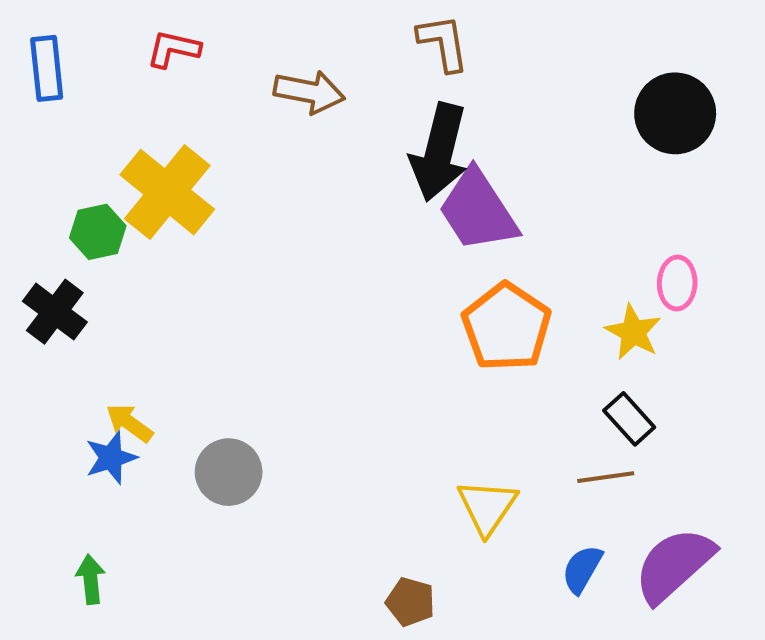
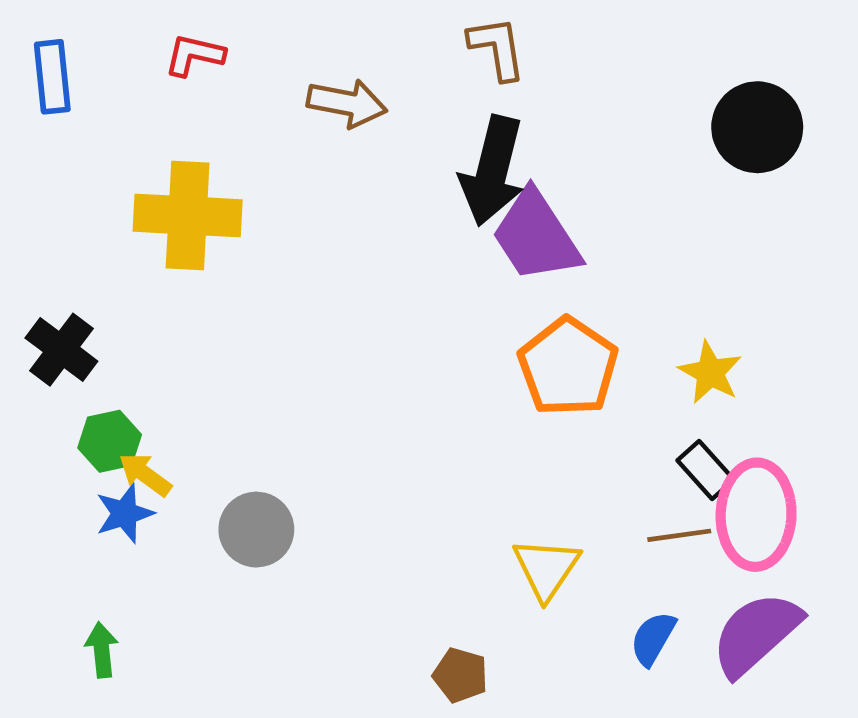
yellow cross: (167, 192) -> (188, 215), turned -36
green hexagon: (98, 232) -> (110, 441), moved
pink ellipse: (677, 283) -> (756, 515), moved, size x1.8

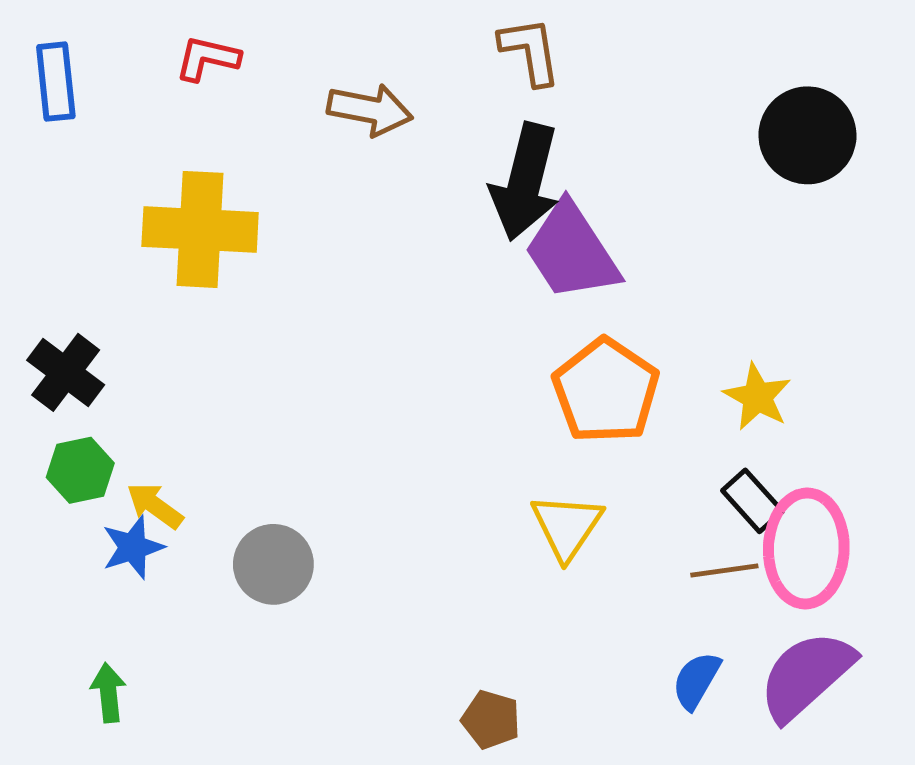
green hexagon: (110, 441) -> (80, 470), moved
yellow triangle: (546, 569) -> (567, 526), moved

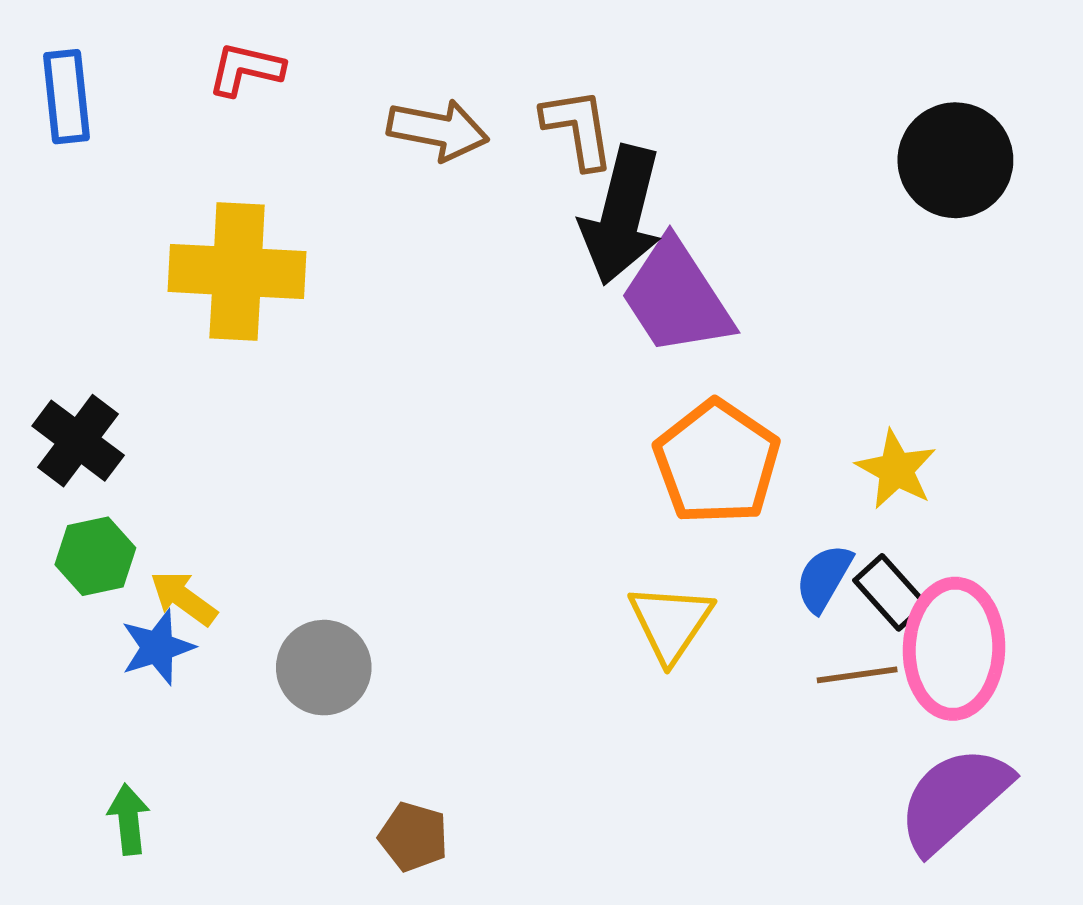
brown L-shape: (530, 51) -> (578, 128), moved
blue semicircle: (696, 680) -> (824, 578), moved
brown pentagon: (491, 720) -> (413, 837), moved

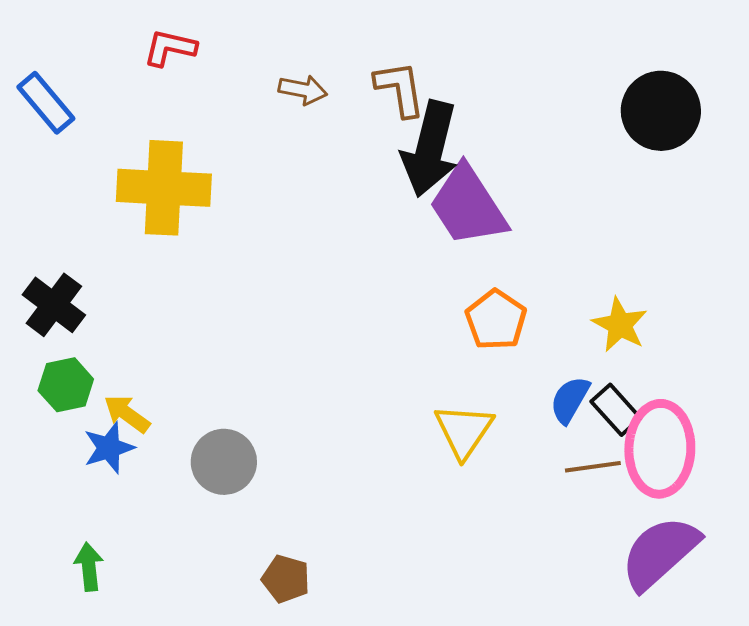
blue rectangle: (66, 97) -> (46, 103), moved, turned -34
brown arrow: (438, 130) -> (303, 90), size x0.7
orange pentagon: (717, 462) -> (496, 320), size x0.7

